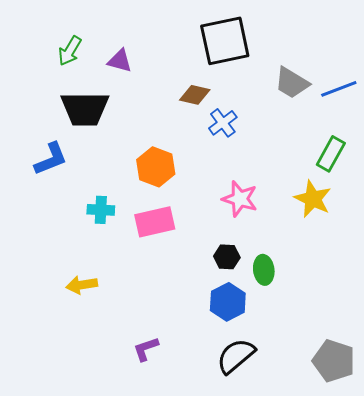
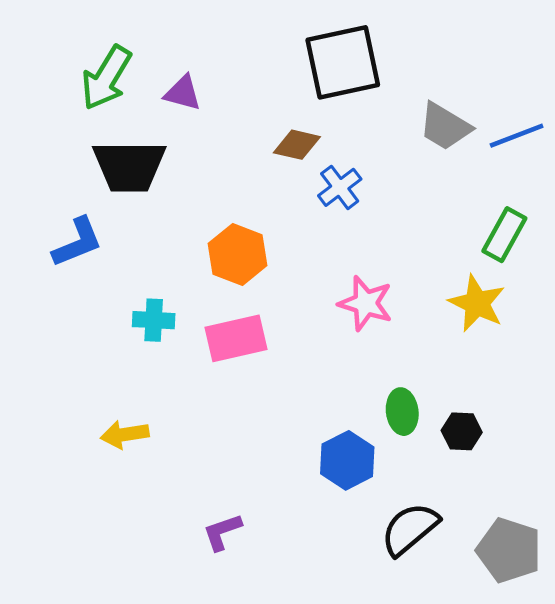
green arrow: (70, 51) -> (106, 78), size x1.4
black hexagon: (227, 257) -> (462, 431), moved
black semicircle: (236, 356) -> (410, 529), moved

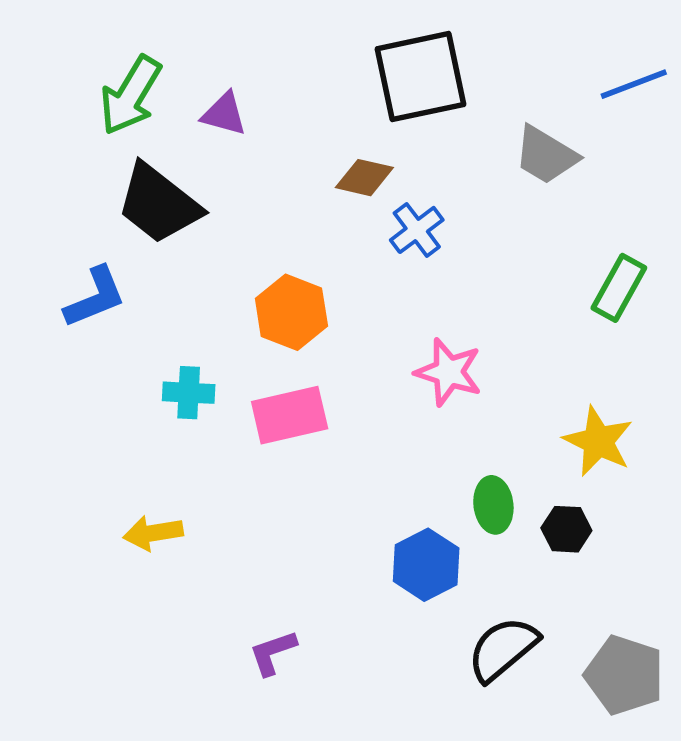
blue line: (517, 136) -> (634, 84), moved
black trapezoid: (129, 166) -> (159, 204), turned 38
yellow star: (477, 303) -> (598, 441), moved

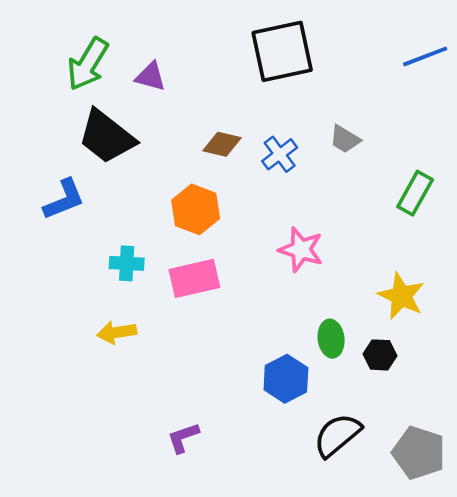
gray trapezoid: (546, 155) -> (345, 139), moved, size x0.7
brown diamond: (364, 178) -> (222, 144), moved
yellow arrow: (153, 533) -> (117, 332), moved

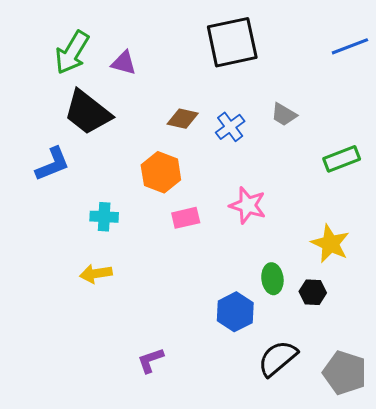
green rectangle: (415, 193) -> (342, 159), turned 40
pink rectangle: (194, 278) -> (186, 218), moved, size x0.7

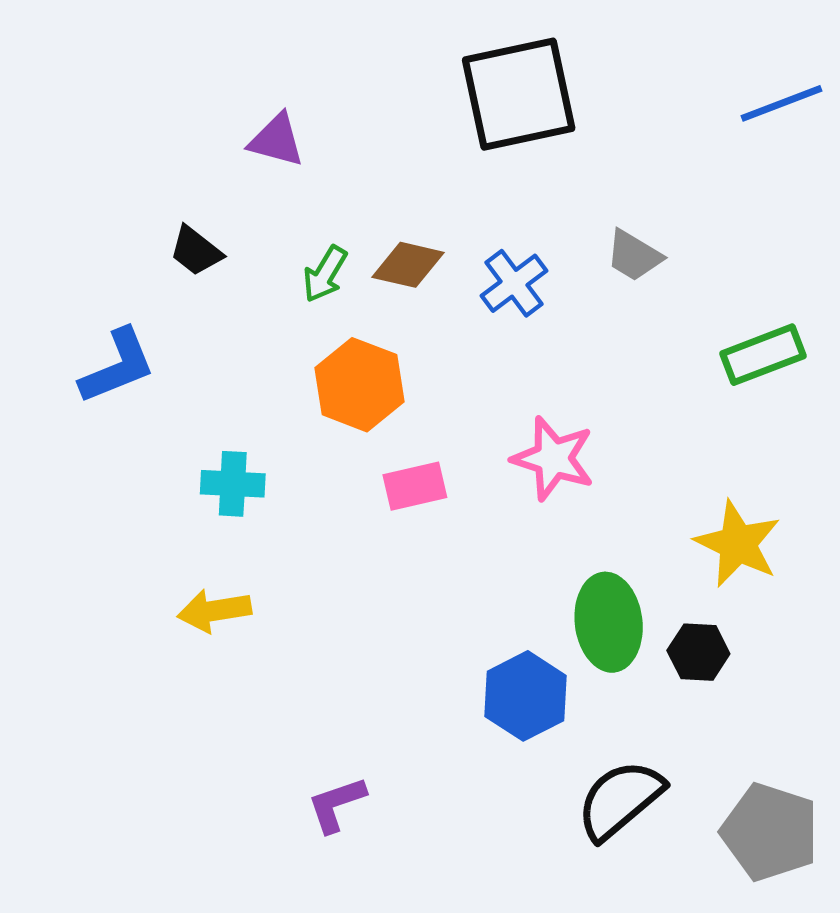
green arrow: (72, 53) -> (325, 274), moved, size x0.6
black trapezoid: (88, 112) -> (196, 251), size x0.5
green ellipse: (272, 279) -> (609, 622), size x1.4

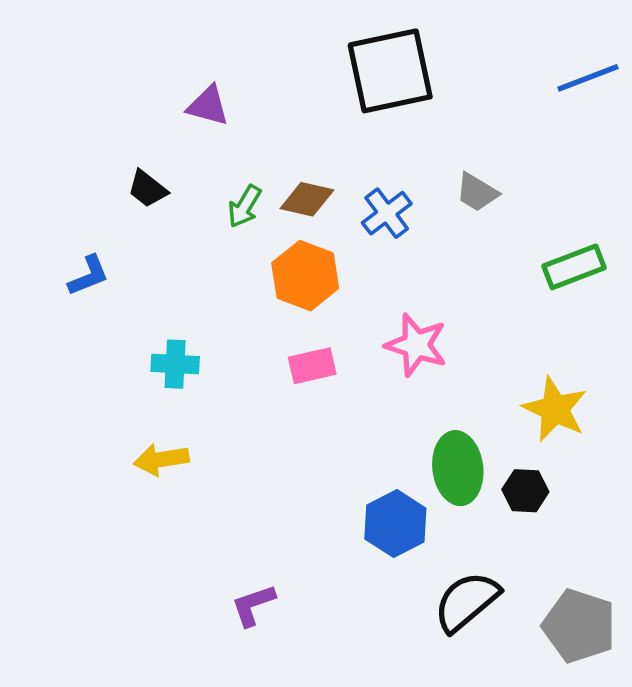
blue L-shape: (117, 366) -> (88, 276), size x0.7
orange hexagon: (360, 385) -> (305, 276), moved

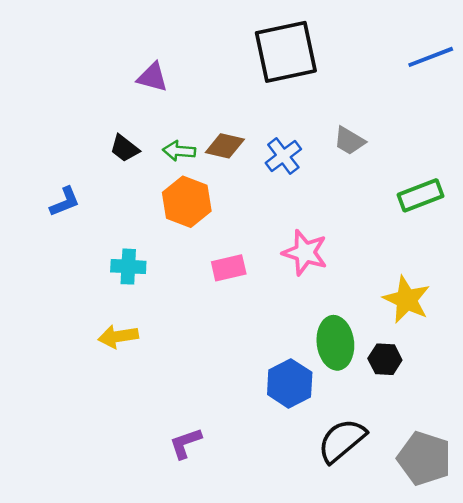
black trapezoid: (147, 189) -> (124, 148), moved
green arrow: (245, 206) -> (179, 151), turned 64
orange hexagon: (305, 276) -> (187, 202), moved

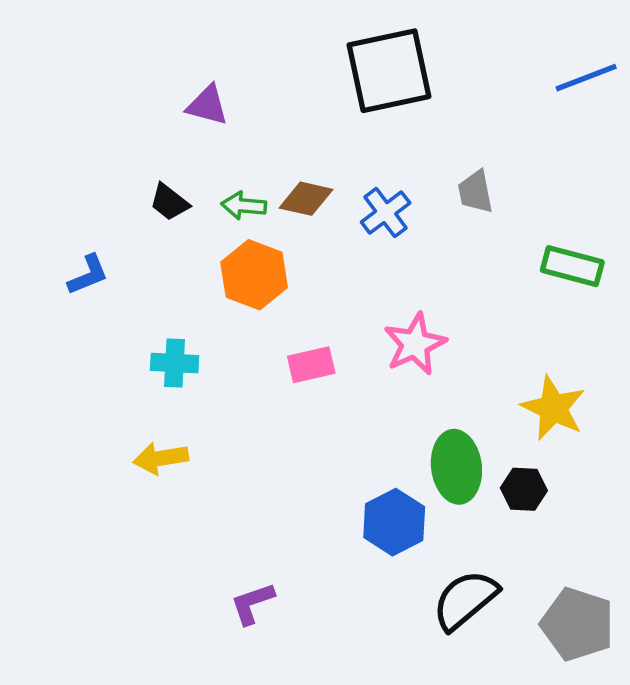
gray trapezoid: (349, 141) -> (475, 192), turned 48
green rectangle: (421, 195) -> (572, 266), turned 36
pink star: (305, 253) -> (415, 344), turned 30

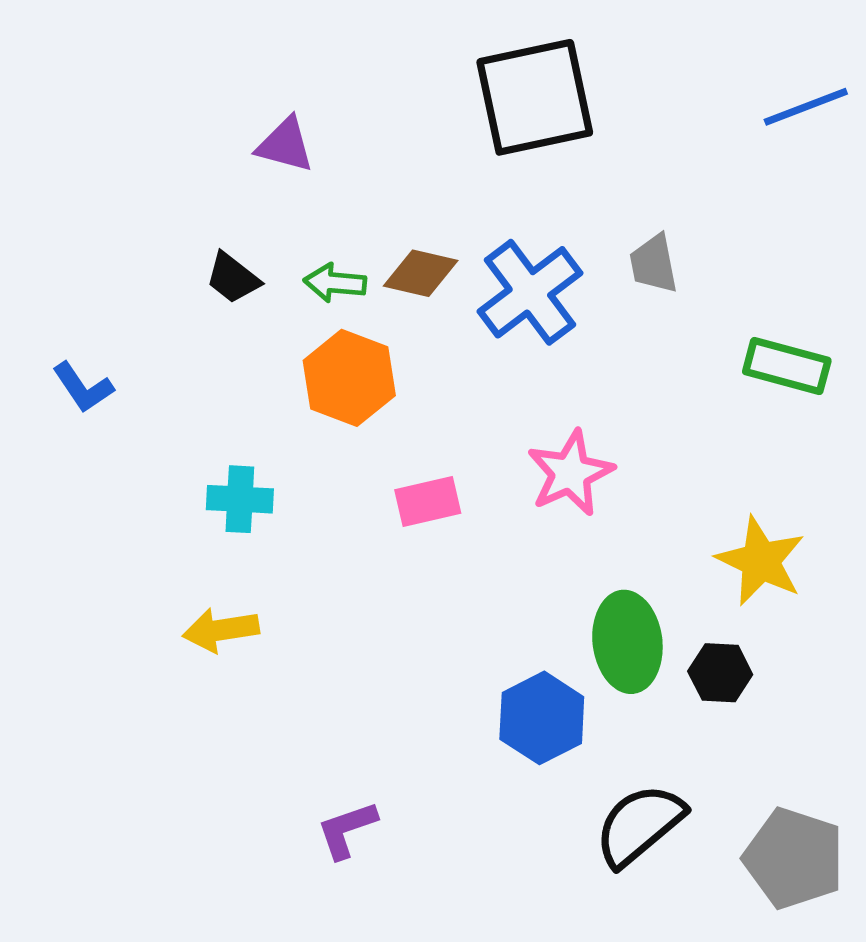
blue cross: (386, 213) -> (530, 292), size x1.5
blue L-shape: (88, 275) -> (83, 387), moved, turned 78

